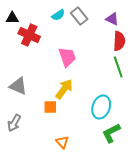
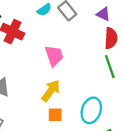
orange square: (50, 107) -> (55, 115), moved

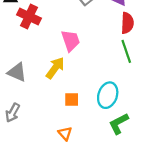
yellow arrow: (51, 91) -> (55, 68), moved

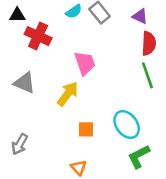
gray triangle: (17, 72) -> (25, 83), moved
cyan ellipse: (108, 95) -> (127, 125), turned -55

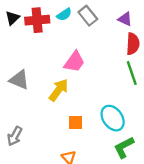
black triangle: (17, 15) -> (12, 18), turned -42
red cross: (38, 36) -> (37, 20), moved, turned -30
pink trapezoid: (85, 63) -> (74, 62), turned 55

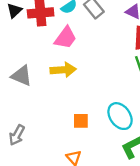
pink trapezoid: (74, 62) -> (65, 38), moved
yellow arrow: (59, 90) -> (63, 70), moved, turned 50

